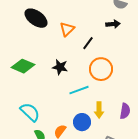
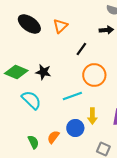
orange triangle: (67, 29) -> (60, 26), moved
black star: (60, 67) -> (43, 72), moved
cyan semicircle: (30, 112) -> (31, 100), moved

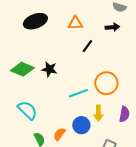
black ellipse: (29, 24) -> (35, 21), turned -55
orange triangle: (60, 26) -> (75, 23), moved, turned 42
orange circle: (94, 75) -> (106, 83), moved
cyan semicircle: (31, 100) -> (27, 110), moved

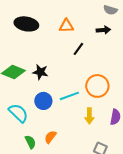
black ellipse: (35, 21) -> (26, 24), turned 30
blue circle: (81, 125) -> (43, 101), moved

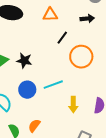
orange circle: (97, 86) -> (81, 57), moved

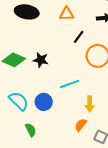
blue circle: (27, 90) -> (44, 102), moved
orange semicircle: (34, 126) -> (81, 125), moved

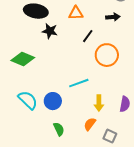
black star: (41, 60) -> (50, 31), moved
green semicircle: (31, 130) -> (59, 129), moved

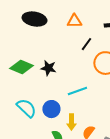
black star: (50, 31) -> (48, 68), moved
yellow arrow: (99, 103) -> (71, 122), moved

